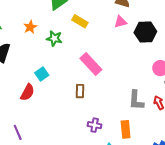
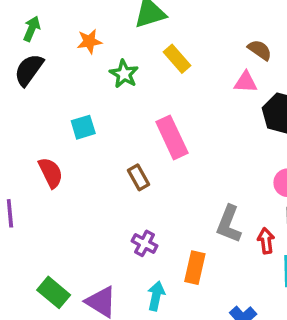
brown rectangle: (80, 91) -> (139, 177), turned -48
red semicircle: (28, 92) -> (51, 173), moved, turned -72

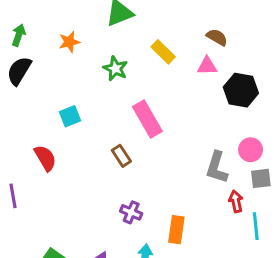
yellow rectangle: (177, 59) -> (163, 52), moved
green star: (124, 74) -> (115, 69), moved
gray L-shape: (229, 224) -> (217, 167), moved

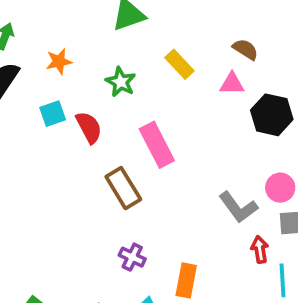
orange star: (69, 42) -> (59, 61), moved
cyan square: (70, 116) -> (53, 114), moved
brown rectangle: (121, 156) -> (123, 188), size x1.5
red semicircle: (45, 158) -> (89, 127), moved
gray L-shape: (217, 167) -> (238, 207), turned -56

